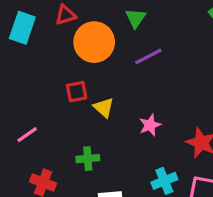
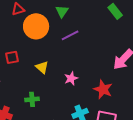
red square: (77, 92) -> (12, 57), moved

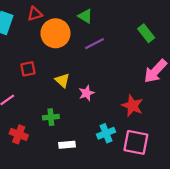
green triangle: (62, 11) -> (85, 16), turned -32
green rectangle: (115, 11) -> (146, 33), moved
pink star: (71, 78) -> (86, 93), moved

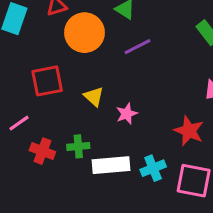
red square: (28, 69) -> (47, 81), size x1.5
red cross: (19, 134) -> (42, 151), moved
white rectangle: (67, 145) -> (111, 165), moved, size x1.6

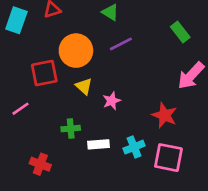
orange circle: (84, 33) -> (76, 51), moved
red cross: (42, 151) -> (40, 164), moved
white rectangle: (111, 165) -> (98, 144), size x0.7

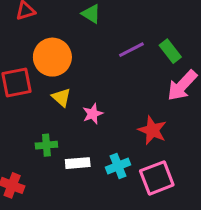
green rectangle: (180, 32) -> (170, 51), moved
purple line: (121, 44) -> (131, 50), moved
pink square: (168, 158) -> (157, 178), turned -32

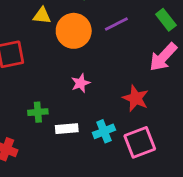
green rectangle: (170, 51) -> (166, 20), moved
orange circle: (52, 57) -> (74, 31), moved
yellow triangle: (61, 97) -> (42, 16), moved, turned -36

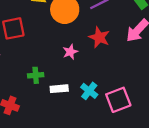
red star: (136, 98) -> (99, 37), moved
cyan cross: (104, 131) -> (89, 91), turned -30

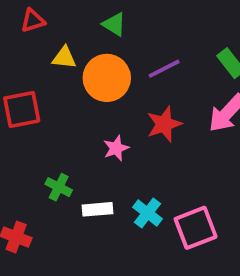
red star: (99, 37) -> (164, 124), turned 30
green cross: (36, 75) -> (59, 187), turned 32

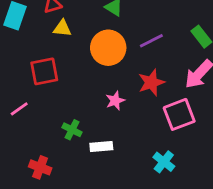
yellow triangle: (64, 58) -> (62, 28), moved
cyan cross: (147, 213) -> (164, 162), moved
pink square: (196, 228) -> (179, 114), moved

